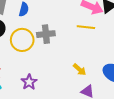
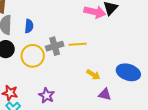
yellow line: (86, 27) -> (78, 44), moved

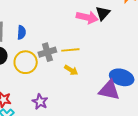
yellow arrow: (93, 75) -> (71, 70), moved
purple triangle: (105, 94) -> (109, 90), moved, size x1.6

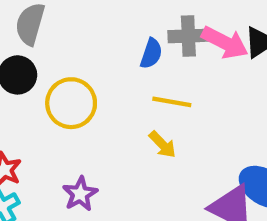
blue semicircle: (21, 32) -> (151, 54), moved
gray cross: (47, 52) -> (188, 36), moved

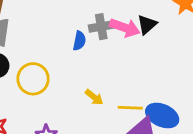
yellow line: (172, 102) -> (130, 108), moved

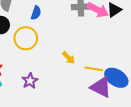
blue semicircle: (79, 41) -> (36, 13), moved

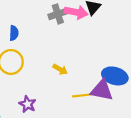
yellow line: (94, 69) -> (82, 95), moved

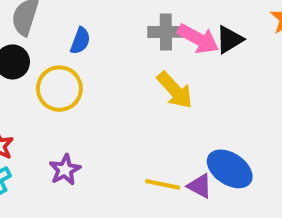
yellow arrow: (60, 69) -> (175, 90), moved, size x1.5
purple triangle: (102, 90) -> (200, 186), size x0.6

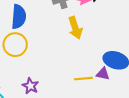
blue semicircle: (80, 41) -> (19, 17), size x1.6
yellow arrow: (175, 90) -> (75, 28), turned 40

